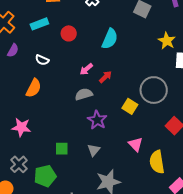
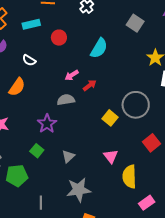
purple star: (97, 120) -> (47, 124), moved
green square: (62, 149) -> (37, 151), turned 32

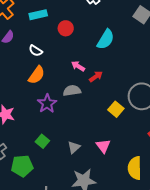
pink arrow: (72, 75) -> (78, 66), turned 64
orange semicircle: (17, 87) -> (37, 75), moved
purple star: (47, 124) -> (47, 104), moved
pink triangle: (111, 156) -> (103, 146), moved

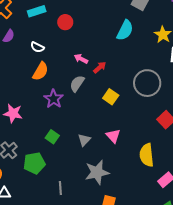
cyan semicircle: (106, 39) -> (125, 30), moved
gray semicircle: (72, 91) -> (77, 84), turned -42
yellow square: (116, 109) -> (111, 97), moved

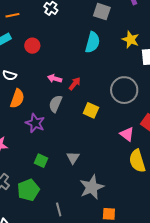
pink triangle: (113, 136) -> (127, 134), moved

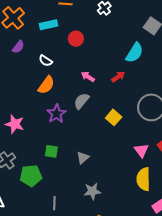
red arrow: (75, 84) -> (118, 77), moved
green square: (41, 161) -> (51, 151), turned -32
gray star: (92, 187) -> (92, 191), size x0.7

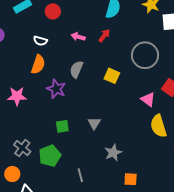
white semicircle: (46, 61) -> (40, 41), moved
pink arrow: (88, 77) -> (78, 37), moved
pink star: (15, 124) -> (17, 96), moved

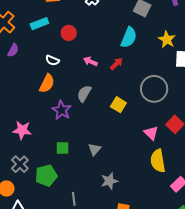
pink star: (17, 96) -> (22, 130), moved

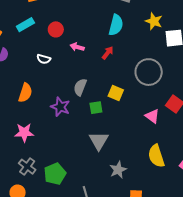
pink arrow: (90, 61) -> (77, 47), moved
orange semicircle: (47, 83) -> (25, 93), moved
green square: (62, 148) -> (96, 108), moved
gray triangle: (95, 149) -> (99, 141), size x1.5
yellow semicircle: (158, 161) -> (156, 156), moved

